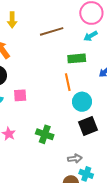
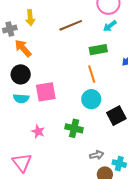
pink square: (20, 95) -> (46, 92), size x1.5
cyan circle: (82, 102) -> (91, 99), moved
gray arrow: (75, 158) -> (97, 155), moved

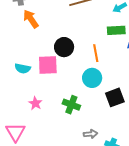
green rectangle: (98, 50) -> (116, 30), moved
black circle: (21, 74) -> (64, 47), moved

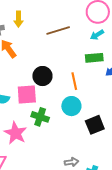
pink star: (35, 103) -> (15, 133), size x1.6
green cross: (71, 105) -> (40, 117), moved

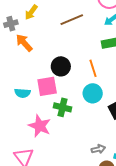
yellow arrow: (18, 19) -> (31, 12), turned 42

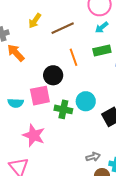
yellow arrow: (31, 12) -> (35, 21), moved
orange line: (93, 68) -> (73, 57), moved
green cross: (63, 107) -> (63, 109), moved

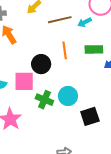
cyan arrow: (102, 27) -> (85, 22), moved

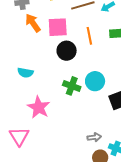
pink square: (24, 81) -> (58, 27), moved

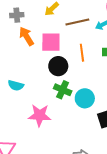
green cross: (72, 86) -> (63, 90), moved
pink star: (39, 107) -> (40, 115), moved, turned -30

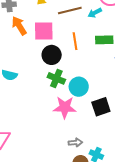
pink star: (40, 115) -> (65, 107), moved

